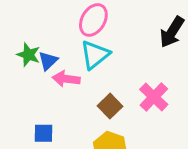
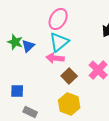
pink arrow: (66, 79) -> (55, 58), moved
blue square: (44, 133) -> (17, 91), moved

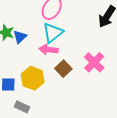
yellow hexagon: (69, 104) -> (33, 78), moved

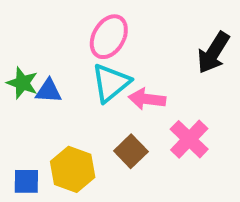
blue triangle: (20, 37) -> (49, 91), turned 48
pink arrow: (49, 50) -> (147, 99), moved

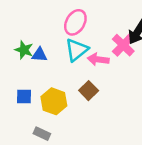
pink cross: (189, 139) -> (123, 45), moved
blue square: (26, 181) -> (24, 97), moved

